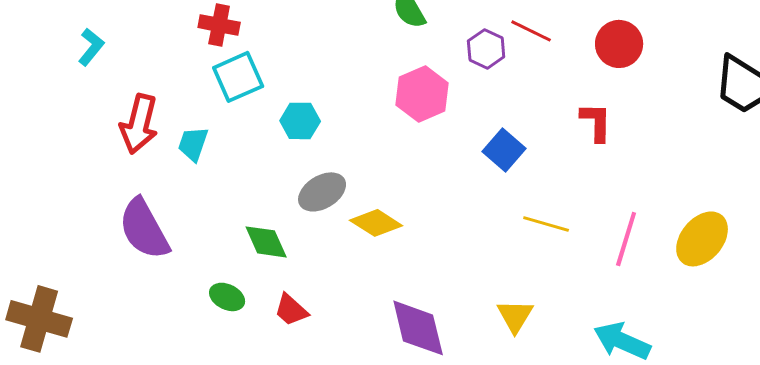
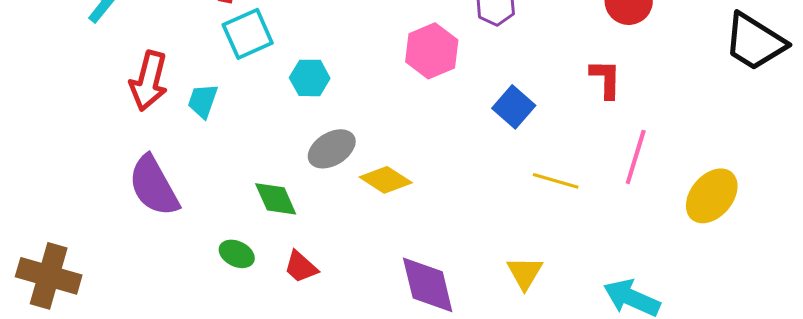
pink line: (626, 239) -> (636, 157), moved

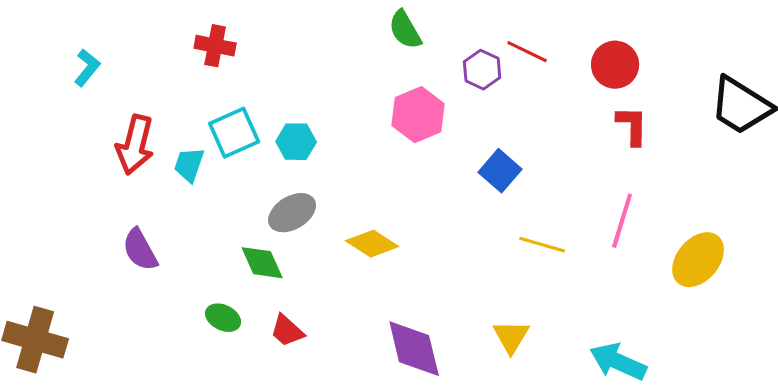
cyan square: (248, 34) -> (234, 133), moved
red L-shape: (606, 79) -> (632, 126), moved
gray ellipse: (332, 149) -> (292, 213), moved
purple semicircle: (154, 186) -> (140, 250), size x0.7

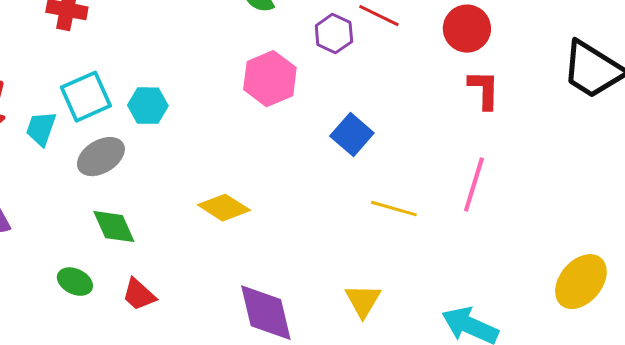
gray ellipse: (292, 213) -> (101, 157), moved
yellow ellipse: (698, 260) -> (581, 282), moved

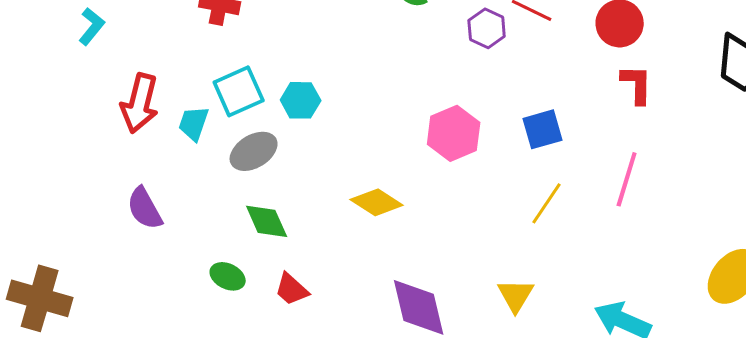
pink hexagon: (270, 79) -> (454, 133), moved
blue square: (352, 135) -> (543, 129), moved, turned 33
yellow line: (394, 209) -> (547, 203), turned -72

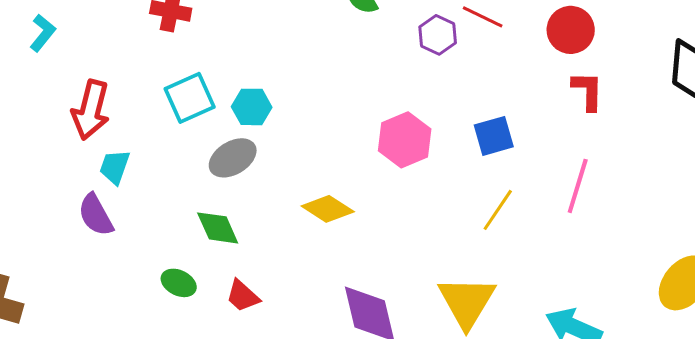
cyan trapezoid: (194, 123) -> (115, 167), moved
gray ellipse: (254, 151) -> (233, 158), moved
yellow triangle: (516, 295) -> (467, 302), size x1.6

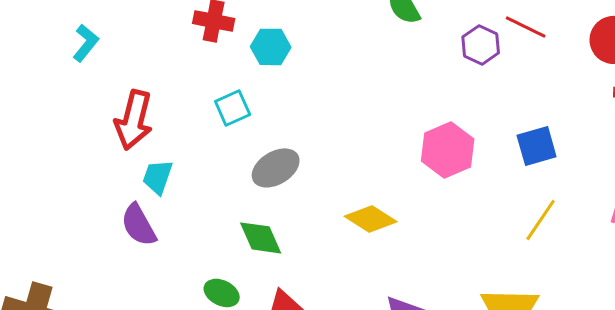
cyan square: (190, 98) -> (233, 108), size x0.7
cyan hexagon: (252, 107) -> (271, 47), moved

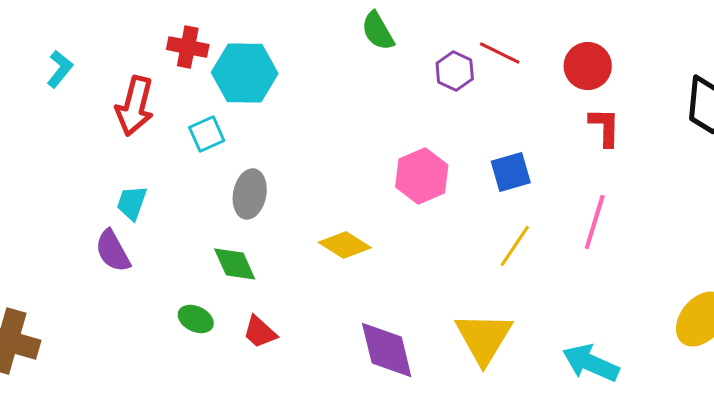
cyan hexagon: (271, 47) -> (245, 73), size x1.6
red arrow: (134, 120) -> (135, 106), moved
gray ellipse: (276, 168) -> (250, 194), turned -48

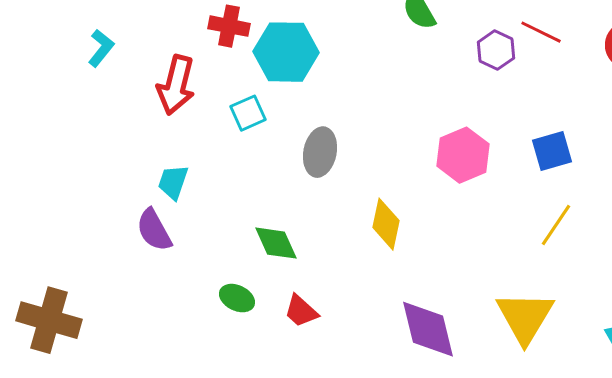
gray ellipse: (250, 194) -> (320, 152), moved
yellow diamond: (345, 245) -> (386, 224), turned 69

